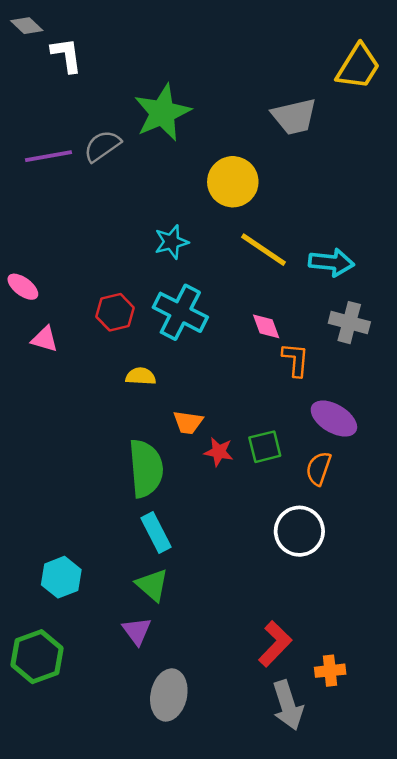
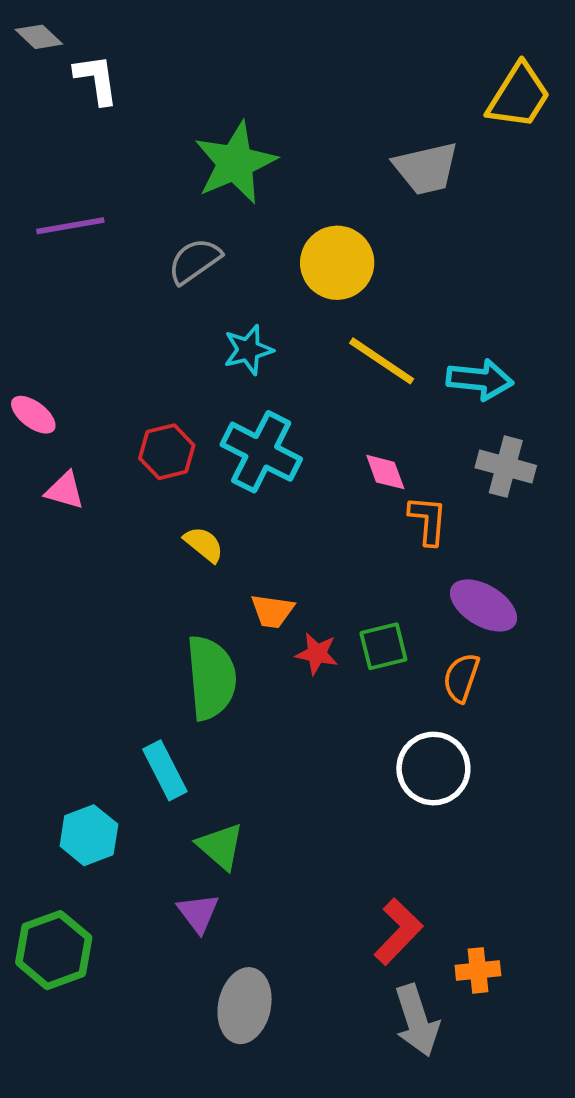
gray semicircle: (102, 146) -> (195, 261), moved
yellow semicircle: (141, 376) -> (204, 544), turned 36
cyan rectangle: (156, 532) -> (165, 770), moved

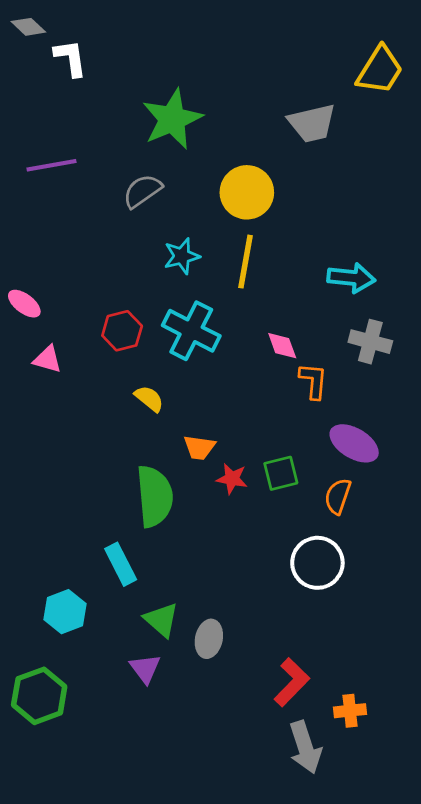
yellow line: (382, 361) -> (246, 262), moved, turned 66
gray ellipse: (245, 1006) -> (209, 639), moved, size x0.7

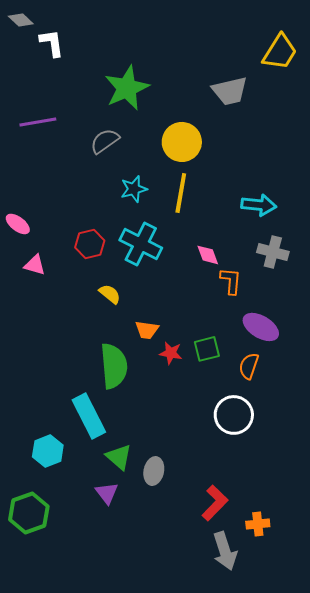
cyan rectangle: (121, 564) -> (89, 416), size x1.4

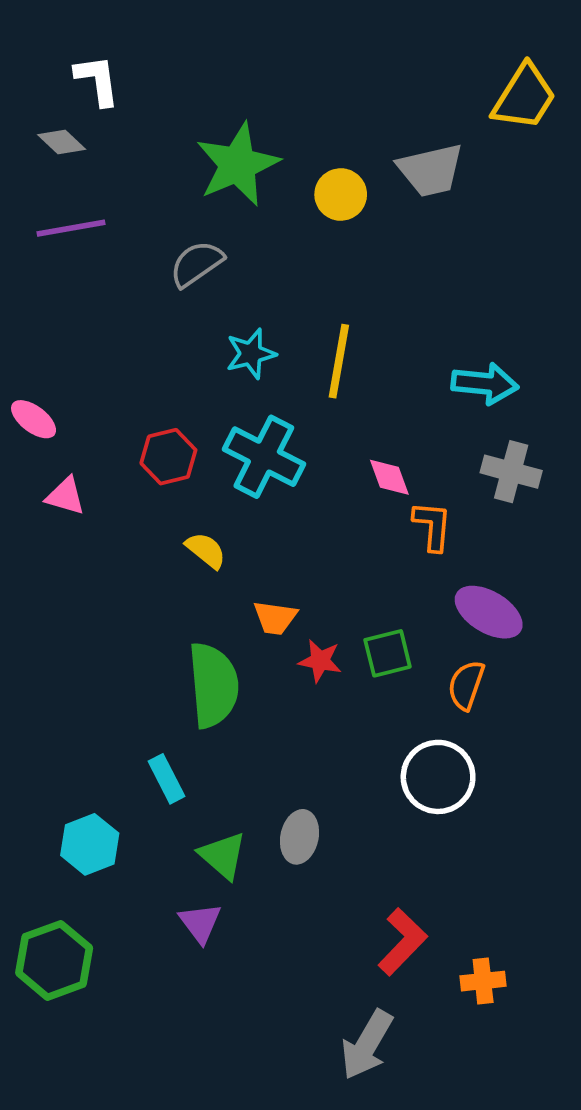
gray diamond: (21, 20) -> (62, 142), moved
yellow circle: (182, 142) -> (341, 194), moved, size x0.7
cyan rectangle: (89, 416) -> (167, 779), size x0.6
gray ellipse: (154, 471) -> (299, 837), moved
gray arrow: (225, 551) -> (367, 1045), moved, turned 48

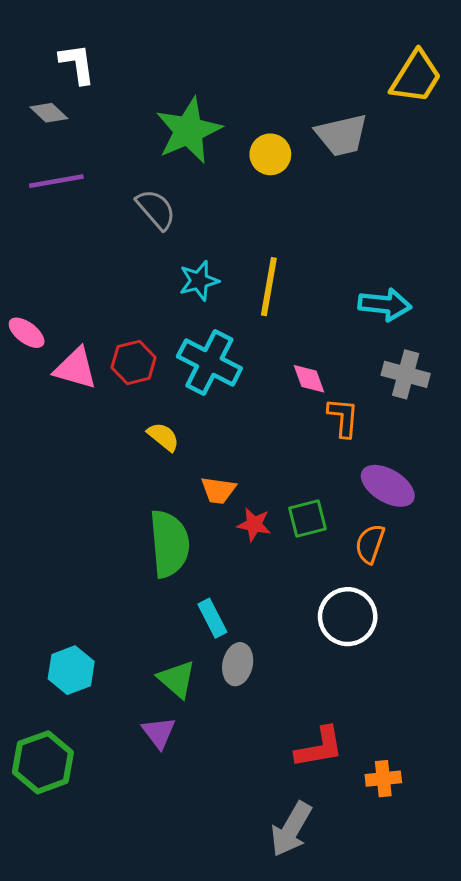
gray semicircle: (196, 264) -> (156, 209), turned 84
pink triangle: (65, 496) -> (76, 368), moved, size x1.4
cyan rectangle: (167, 779) -> (212, 618), moved
red L-shape: (402, 942) -> (319, 747), turned 36

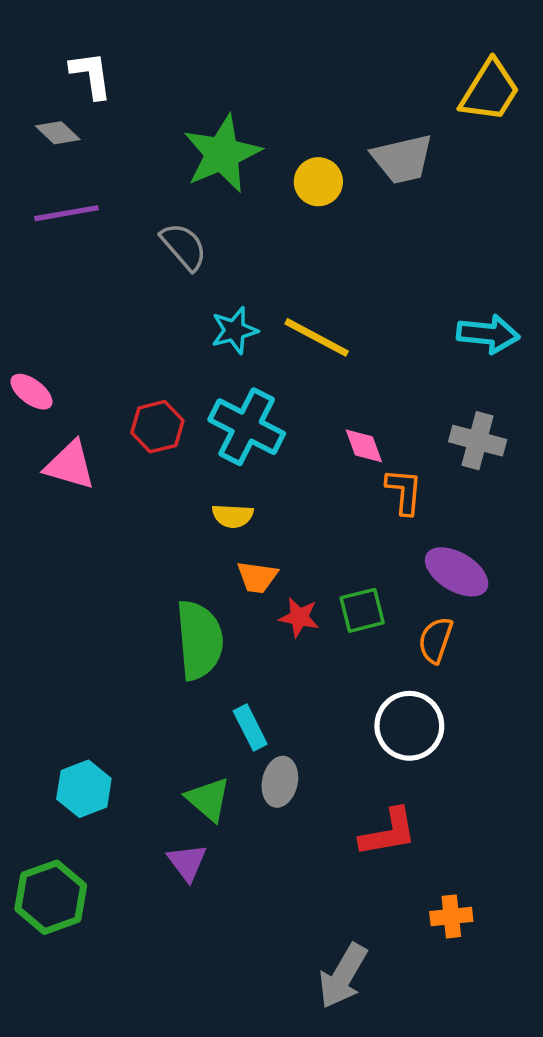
yellow line: (269, 287) -> (317, 337), turned -72
cyan arrow: (385, 304) -> (488, 334), moved
pink triangle: (76, 368) -> (70, 465), moved
yellow semicircle: (163, 437) -> (233, 516), moved, turned 144
red L-shape: (319, 747) -> (388, 832), moved

